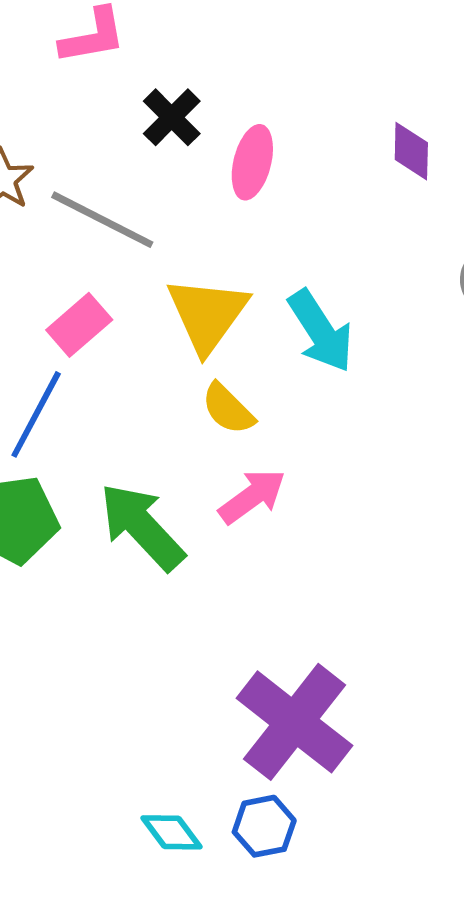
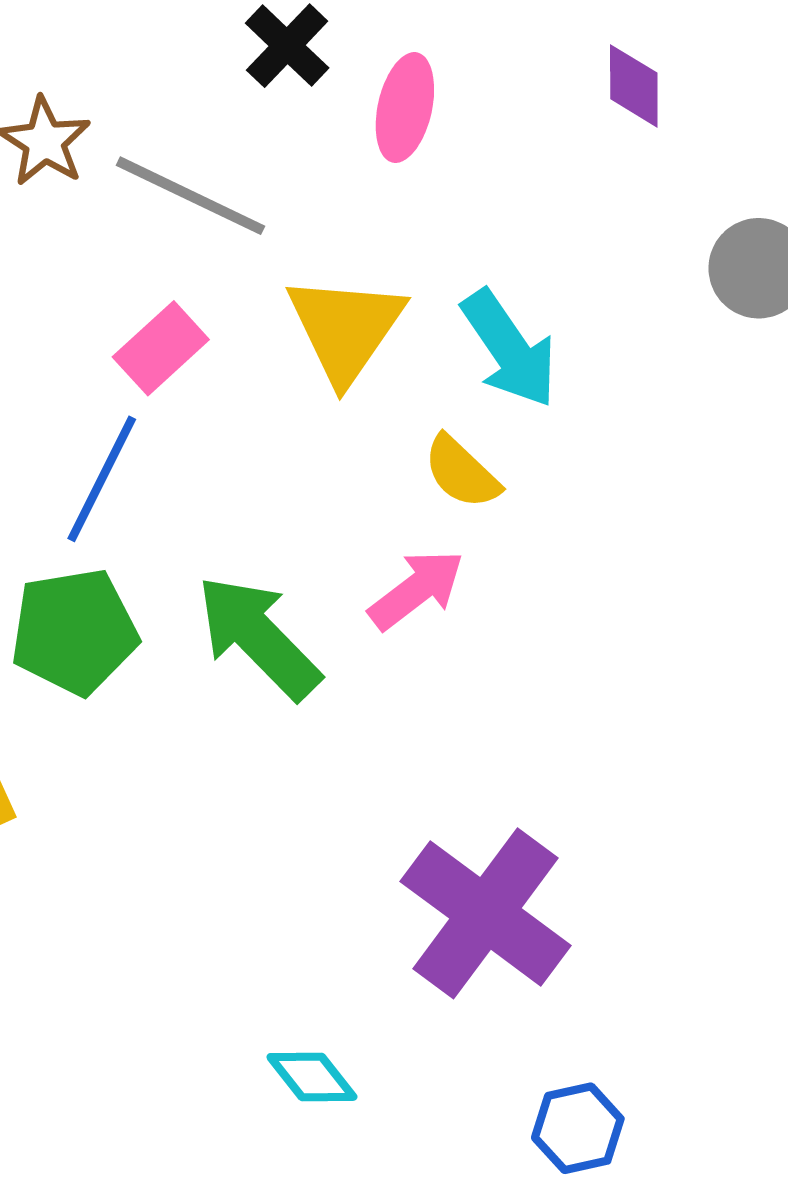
yellow semicircle: (228, 409) -> (462, 472), moved
blue hexagon: (264, 826) -> (578, 1128), moved

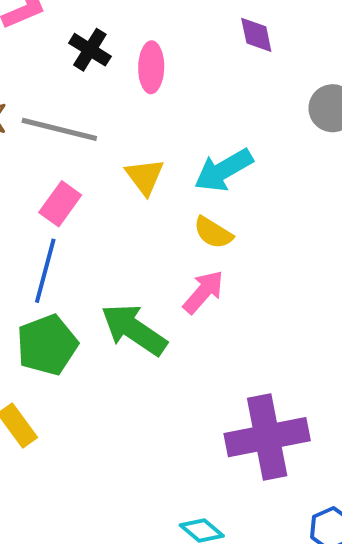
yellow triangle: (345, 328) -> (145, 177), size x0.7
cyan arrow: (509, 349) -> (224, 170), turned 106
purple cross: (485, 913) -> (267, 437), turned -36

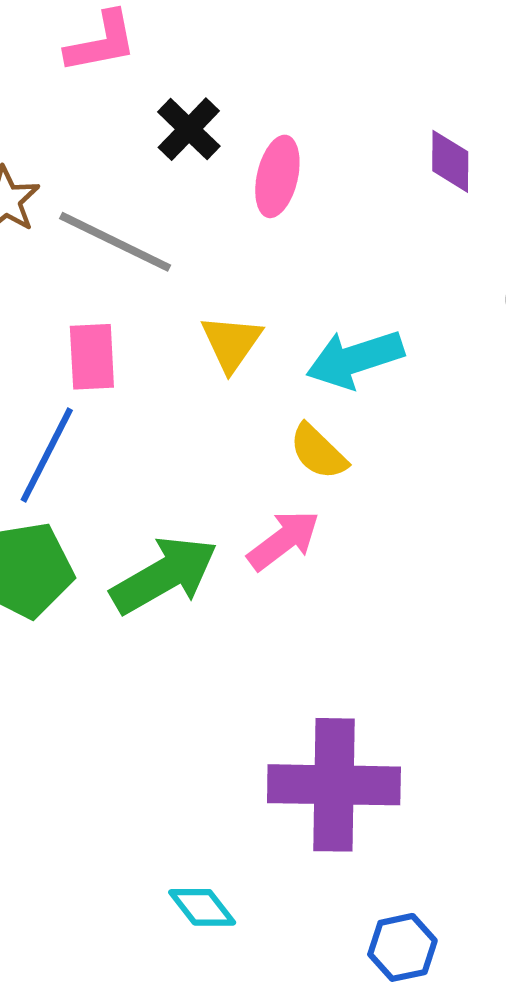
pink rectangle: (60, 204) -> (92, 357), turned -51
green arrow: (134, 330) -> (164, 575), turned 104

